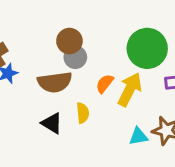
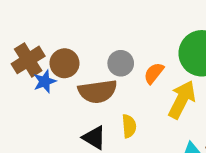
brown circle: (69, 41) -> (64, 63), moved
orange semicircle: (105, 84) -> (154, 73), moved

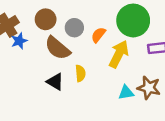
brown circle: (64, 63) -> (46, 19), moved
brown semicircle: (98, 91) -> (58, 48), turned 48

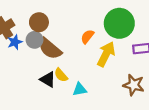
gray circle: (74, 28) -> (35, 40), moved
yellow semicircle: (80, 73) -> (61, 75), moved, turned 144
cyan triangle: (126, 93) -> (80, 89), moved

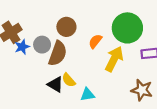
brown circle: (39, 22) -> (66, 27), moved
brown semicircle: (50, 49) -> (58, 53), turned -110

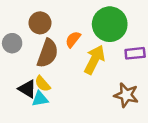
brown semicircle: (58, 53) -> (48, 53), moved
cyan triangle: (88, 94) -> (40, 99), moved

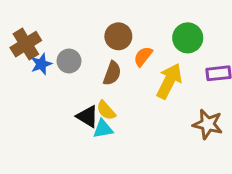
brown circle: (40, 23) -> (118, 36), moved
green circle: (110, 24) -> (188, 38), size x0.7
brown semicircle: (48, 53) -> (112, 73), size x0.7

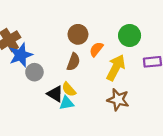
gray circle: (69, 61) -> (34, 72), moved
blue star: (41, 64) -> (21, 55), size x1.5
brown star: (208, 124) -> (118, 100), moved

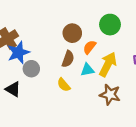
green circle: (130, 35) -> (110, 25), moved
black triangle: (55, 94) -> (13, 89), moved
cyan triangle: (67, 103) -> (87, 70), moved

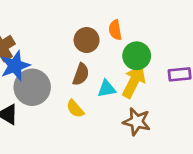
green circle: (110, 25) -> (137, 56), moved
orange semicircle: (90, 47) -> (115, 30), moved, turned -48
gray circle: (31, 69) -> (32, 87), size x1.6

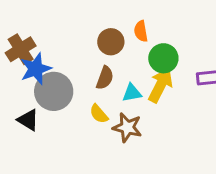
brown star: (137, 122) -> (127, 127), moved

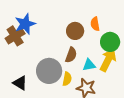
blue star: (36, 69) -> (25, 24), moved
gray circle: (54, 91) -> (49, 71), moved
yellow semicircle: (99, 114) -> (67, 79), turned -128

